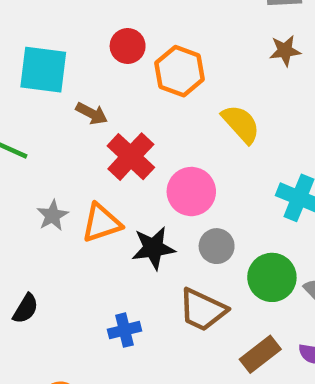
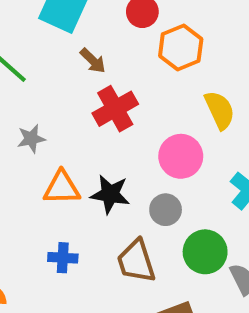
pink circle: (191, 192) -> (181, 156), moved
orange triangle: (101, 223) -> (62, 188), moved
brown trapezoid: (203, 310) -> (136, 261), turned 30

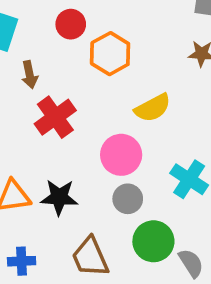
brown arrow: (93, 61) -> (30, 75), turned 40
yellow semicircle: (220, 110) -> (153, 108), turned 93
gray circle: (166, 210) -> (128, 199), moved

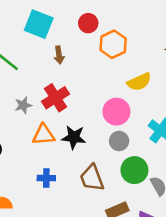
red cross: (55, 117) -> (55, 98), moved

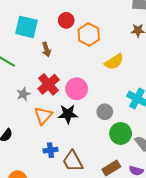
pink circle: (116, 112) -> (77, 89), moved
orange triangle: (44, 135) -> (43, 116), turned -36
brown trapezoid: (92, 178) -> (73, 161), moved

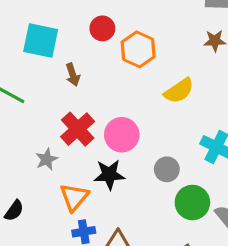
gray star: (23, 94) -> (47, 159), moved
orange triangle: (43, 116) -> (74, 197), moved

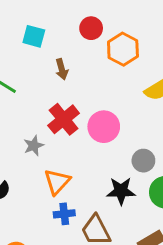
cyan square: (41, 40) -> (34, 36), size x0.7
black star: (109, 175) -> (121, 191), moved

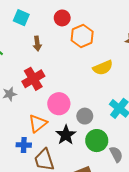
pink circle: (104, 127) -> (59, 104), moved
orange triangle: (57, 182) -> (38, 123), moved
black star: (121, 191) -> (66, 135), turned 30

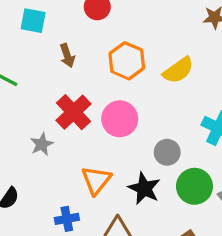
orange hexagon: (82, 36) -> (127, 61), moved
pink circle: (59, 104) -> (120, 119), moved
blue cross: (24, 145) -> (67, 219), moved

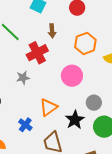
red cross: (74, 112) -> (37, 53), moved
blue cross: (67, 219) -> (25, 125), turned 32

